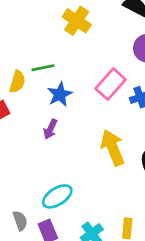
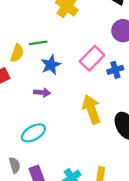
purple arrow: (50, 129) -> (42, 92), turned -112
cyan ellipse: (57, 196) -> (33, 133), moved

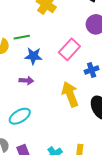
blue star: (51, 65) -> (33, 56), turned 30
blue cross: (115, 70) -> (92, 70), moved

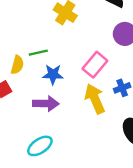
purple arrow: (26, 81) -> (46, 104), size x1.5
yellow arrow: (70, 94) -> (95, 99), moved

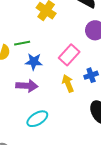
yellow arrow: (95, 99) -> (68, 83), size x0.7
cyan ellipse: (40, 146) -> (37, 119), moved

